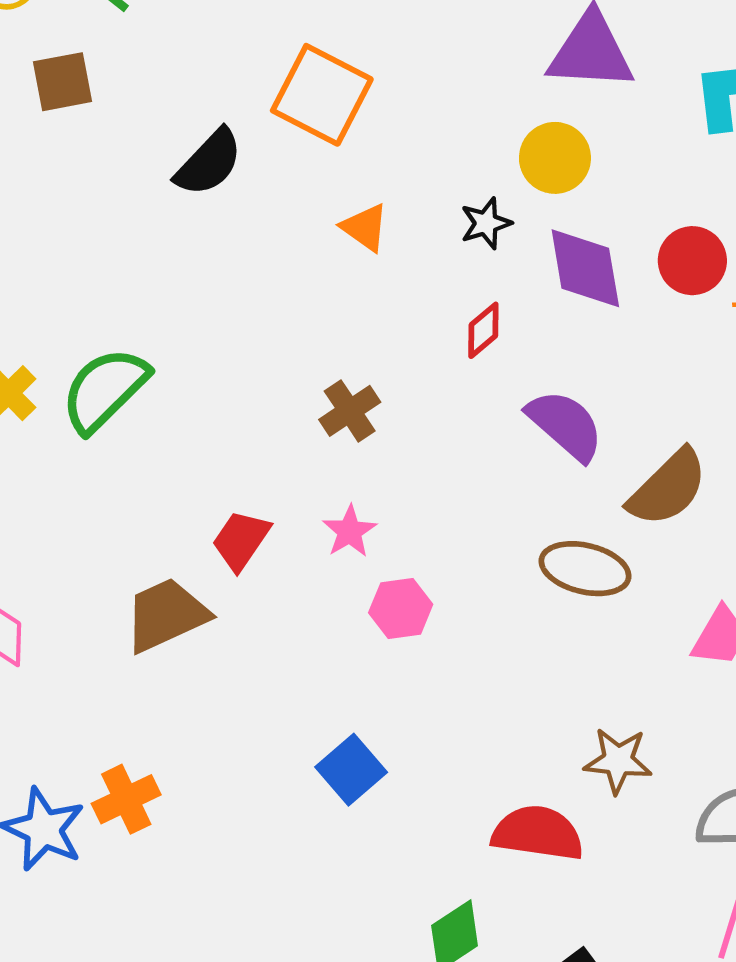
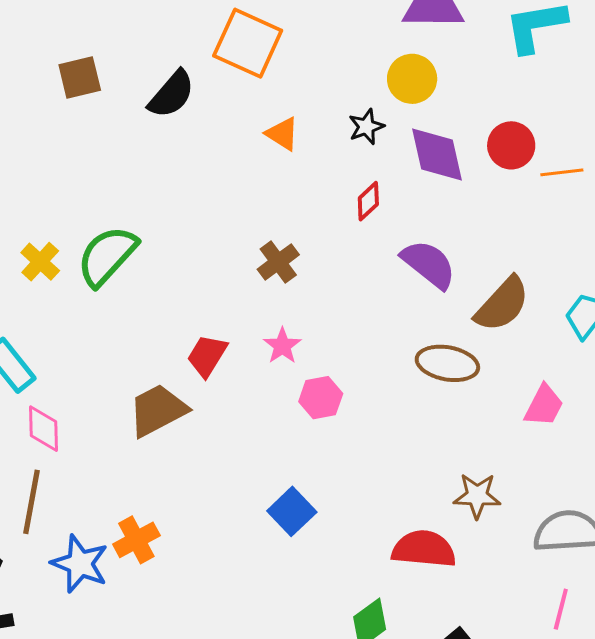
brown square: (63, 82) -> (80, 77), moved

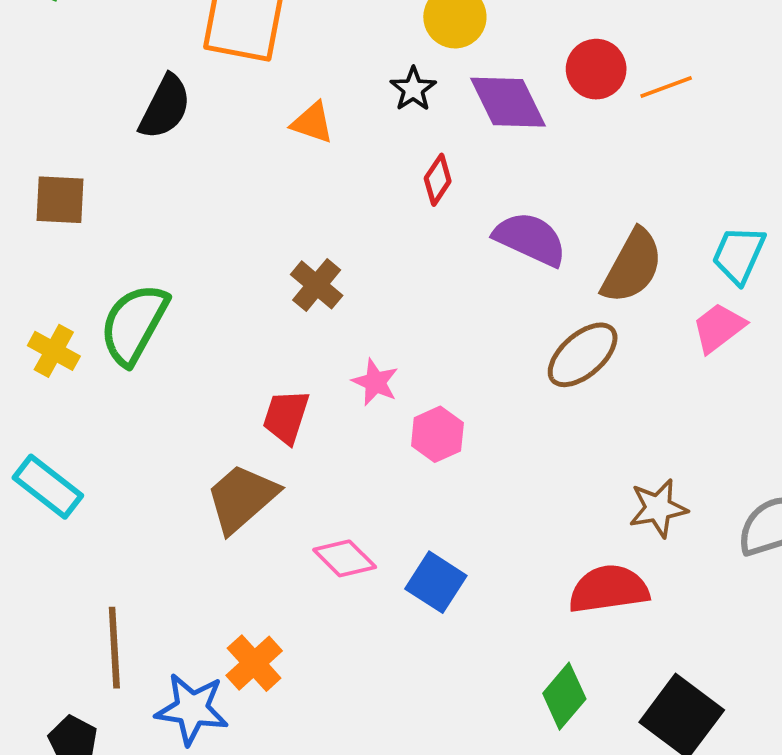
brown square: (80, 77) -> (60, 200), moved, turned 30
brown cross: (278, 262) -> (317, 285), moved
brown ellipse: (447, 363) -> (583, 355), turned -38
pink trapezoid: (544, 406) -> (719, 328), moved, turned -141
pink diamond: (43, 429) -> (345, 558), moved, turned -30

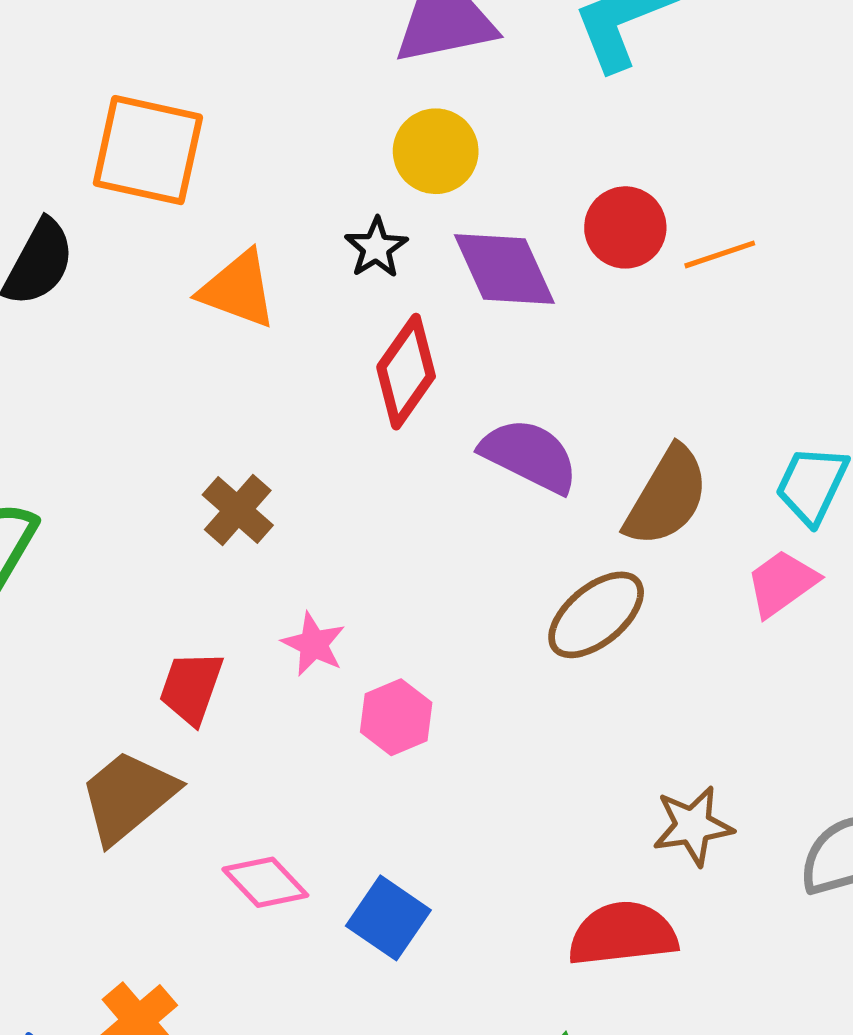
orange triangle: (312, 123) -> (238, 289), size x1.4
red diamond: (438, 180) -> (406, 372), size x1.6

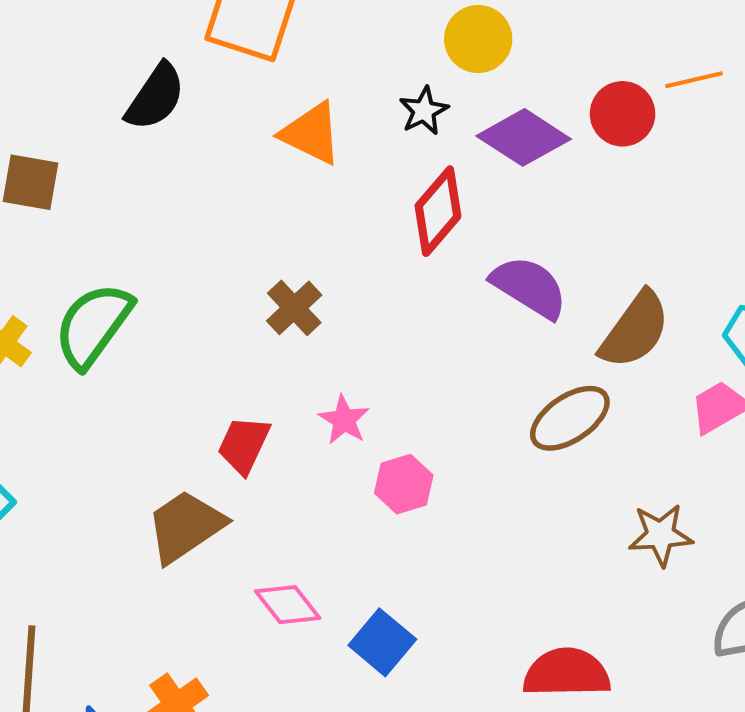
orange line: (720, 254) -> (694, 80), moved
purple diamond: (504, 269) -> (524, 137), turned -38
brown star: (693, 826) -> (661, 535), moved

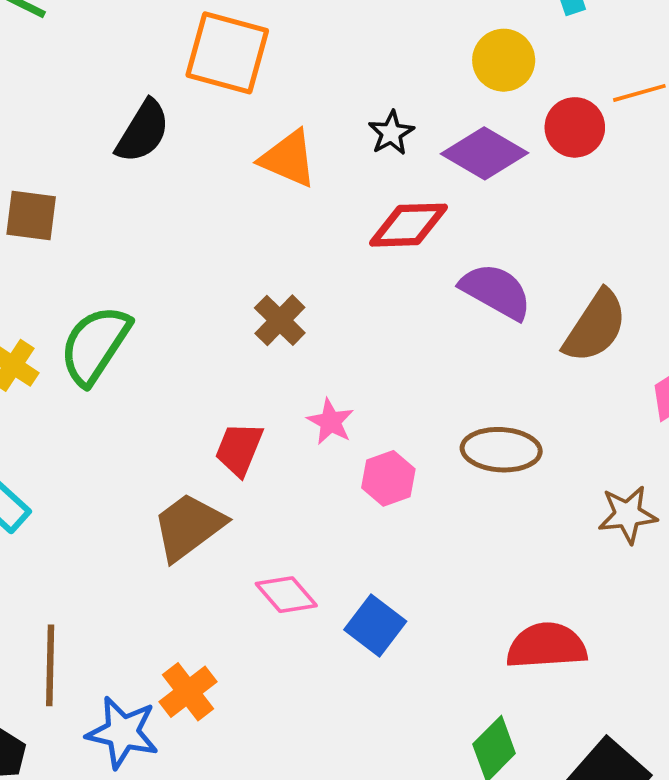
yellow circle: (478, 39) -> (504, 60), moved
red diamond: (438, 211) -> (408, 225), turned 50
brown ellipse: (570, 418) -> (501, 450), moved, turned 40

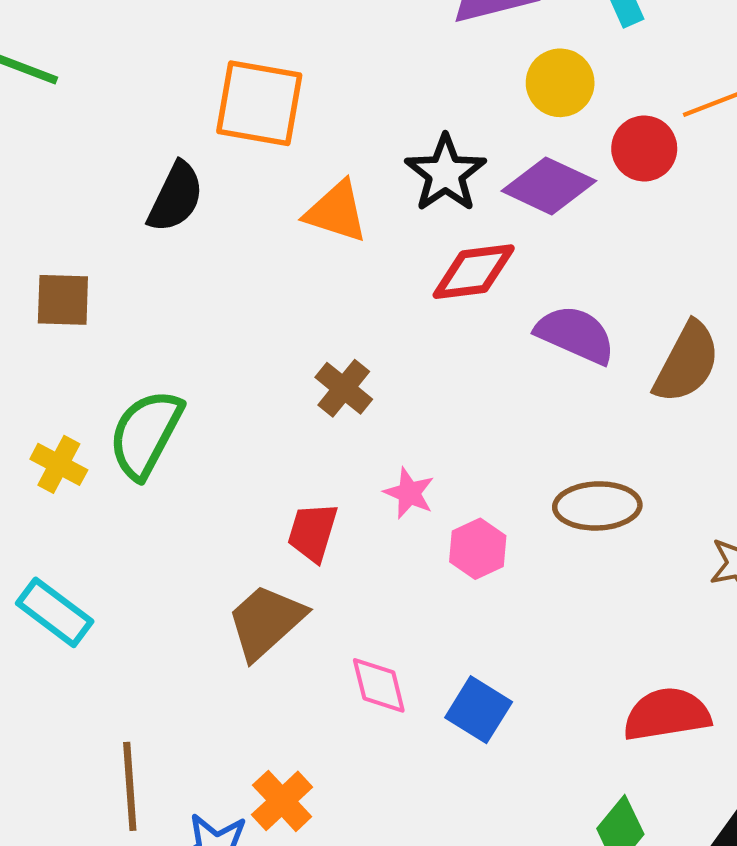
black star: (391, 133) -> (445, 173), size x1.6
pink diamond: (286, 595) -> (379, 685), turned 32

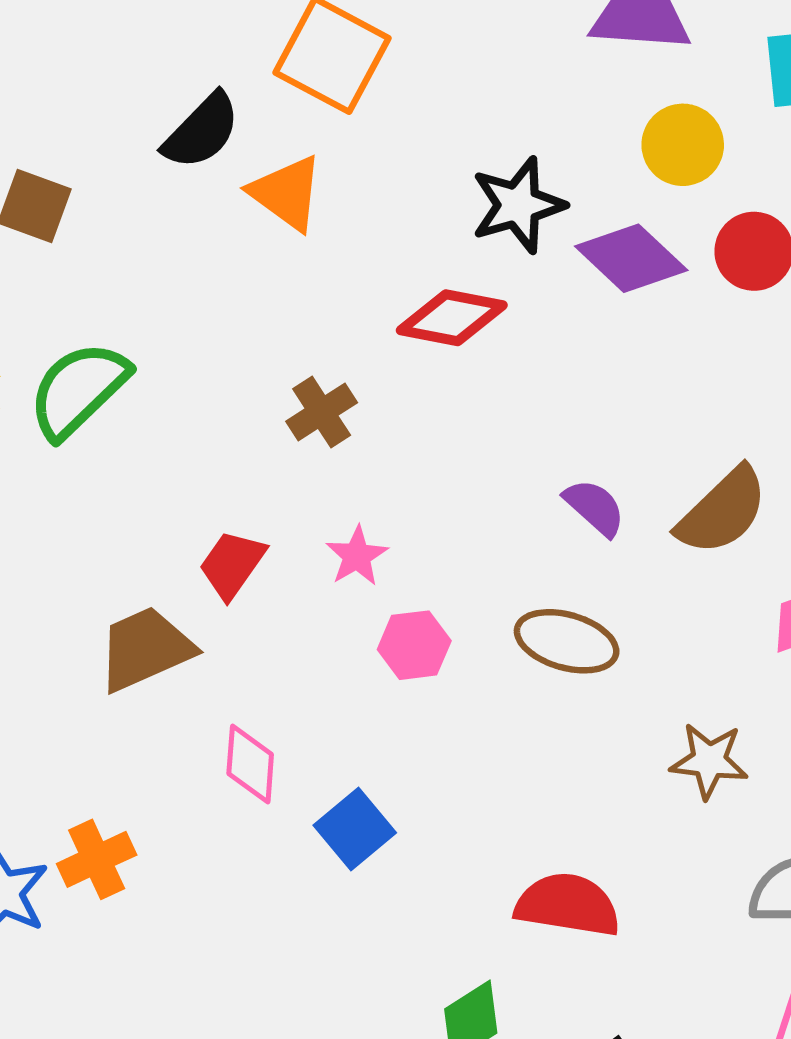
orange triangle: (336, 212) -> (287, 193), moved
red diamond: (474, 272) -> (452, 318), moved
purple semicircle: (575, 334) -> (595, 507), moved, size x0.7

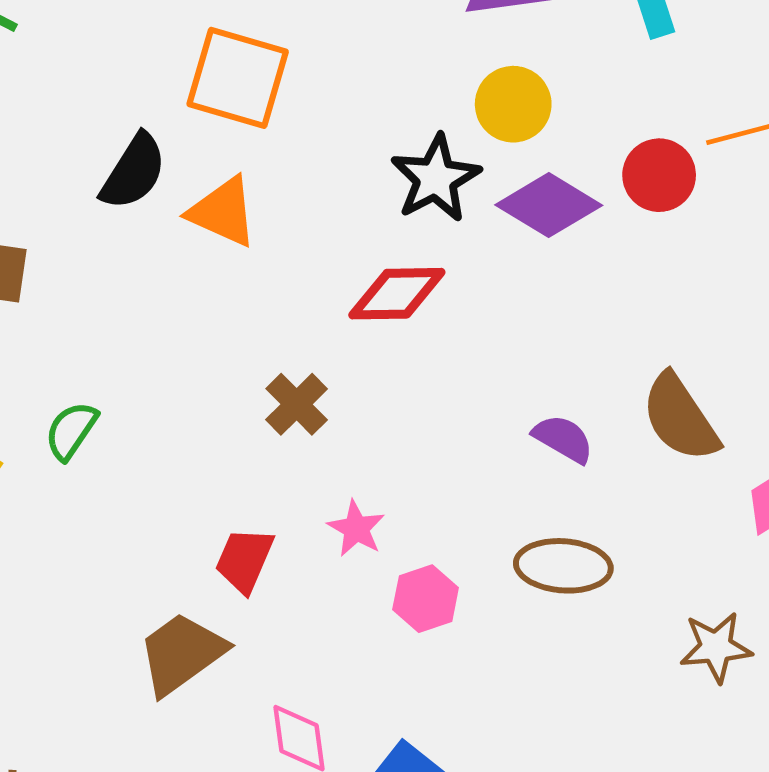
yellow circle: (683, 145) -> (513, 104), moved
green semicircle: (78, 390) -> (71, 431), size x0.6
brown semicircle: (722, 511) -> (680, 418), turned 112

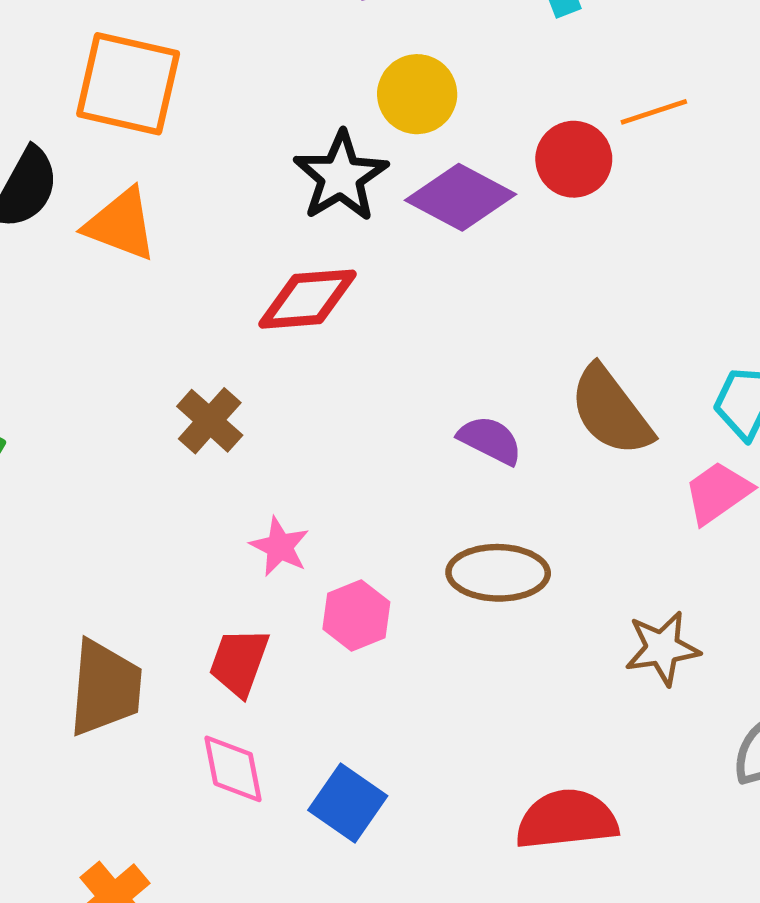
red trapezoid: (244, 560) -> (239, 662), moved
brown trapezoid: (182, 653) -> (105, 688), turned 134

